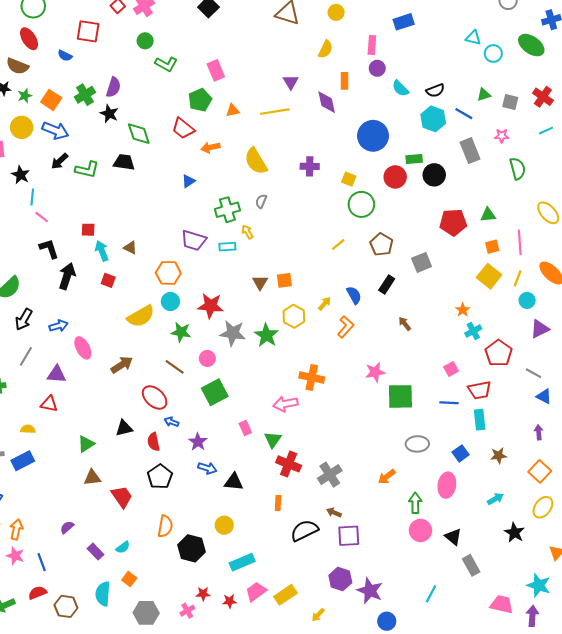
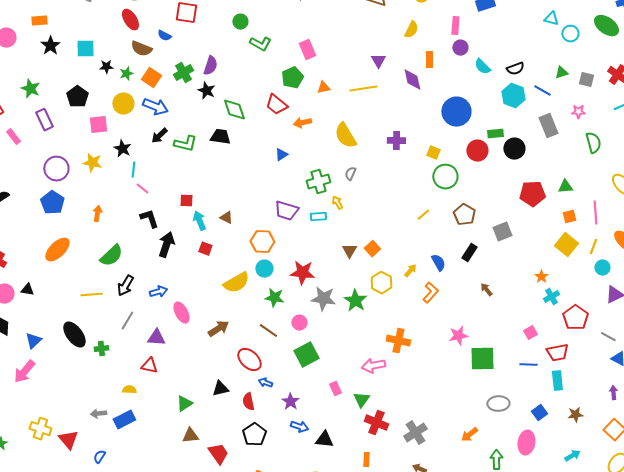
brown semicircle: (17, 66) -> (141, 49), moved
orange square: (284, 280) -> (372, 249), turned -35

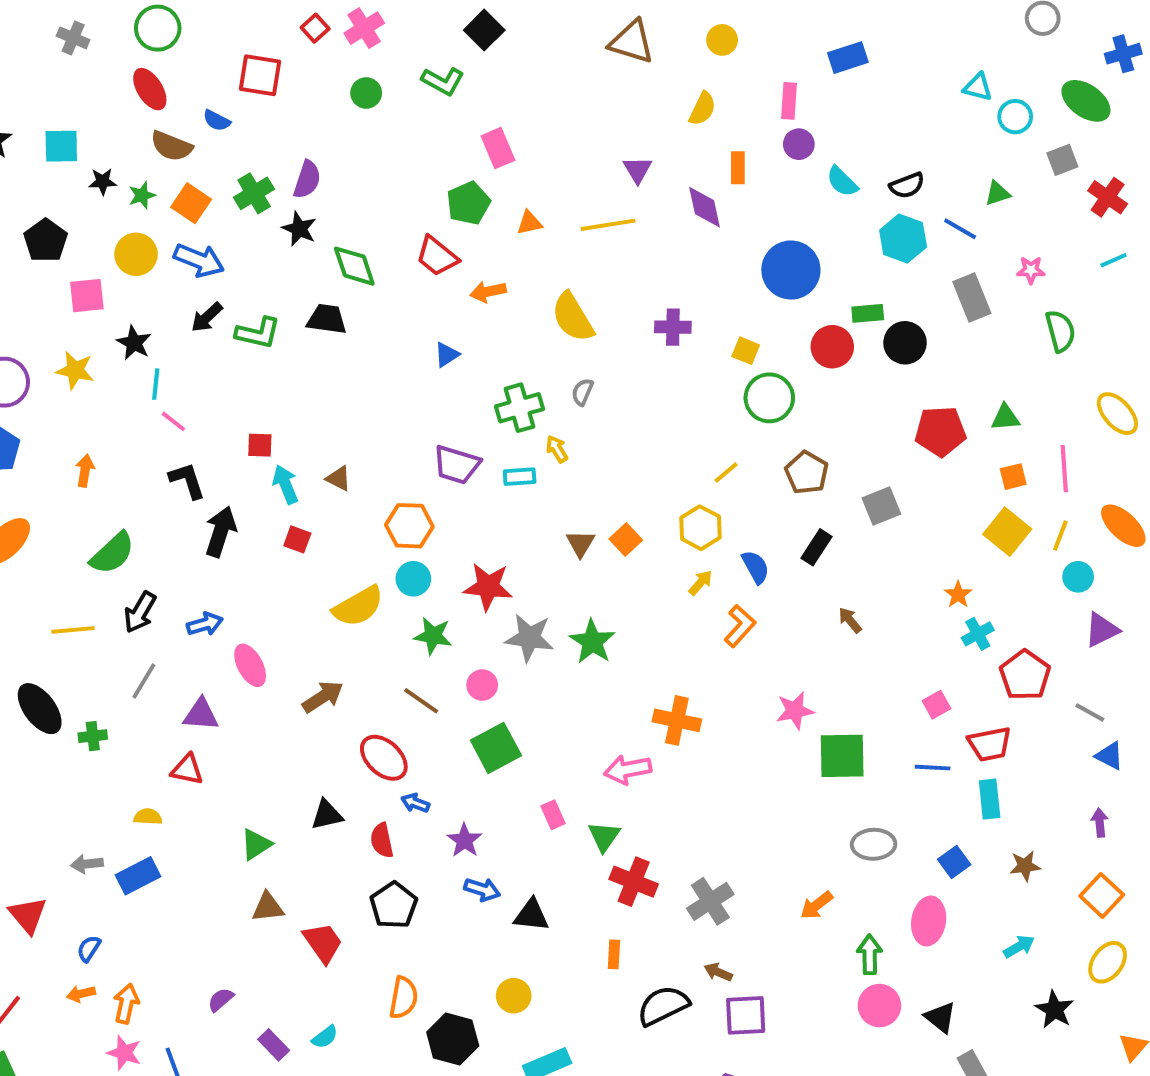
green L-shape: (260, 44) -> (443, 81), moved
gray square: (586, 80) -> (1062, 160), moved, turned -35
yellow hexagon: (381, 283) -> (700, 528), moved

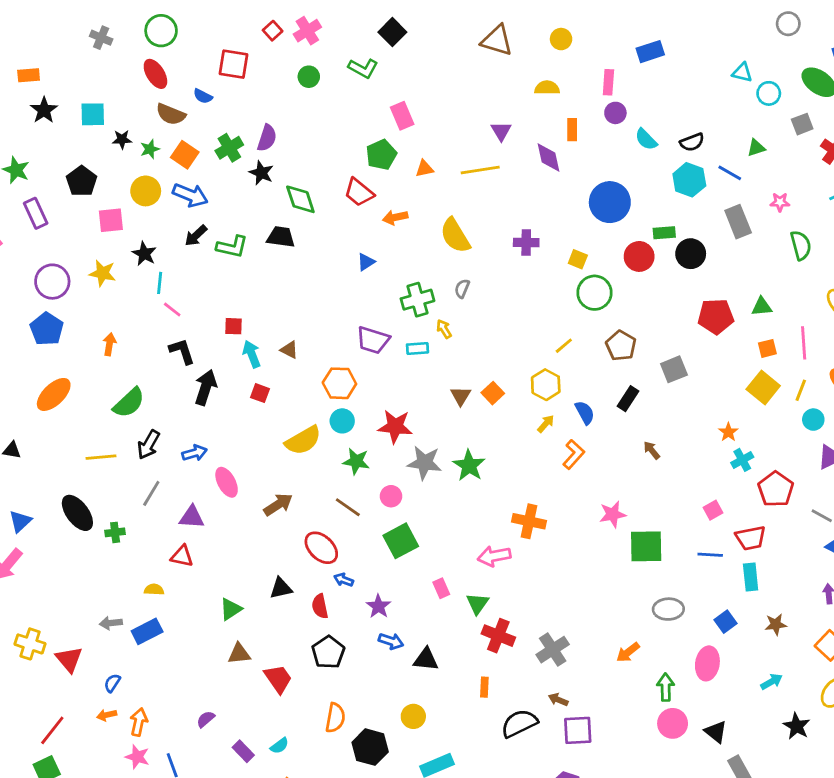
yellow semicircle: (702, 109) -> (547, 88), turned -115

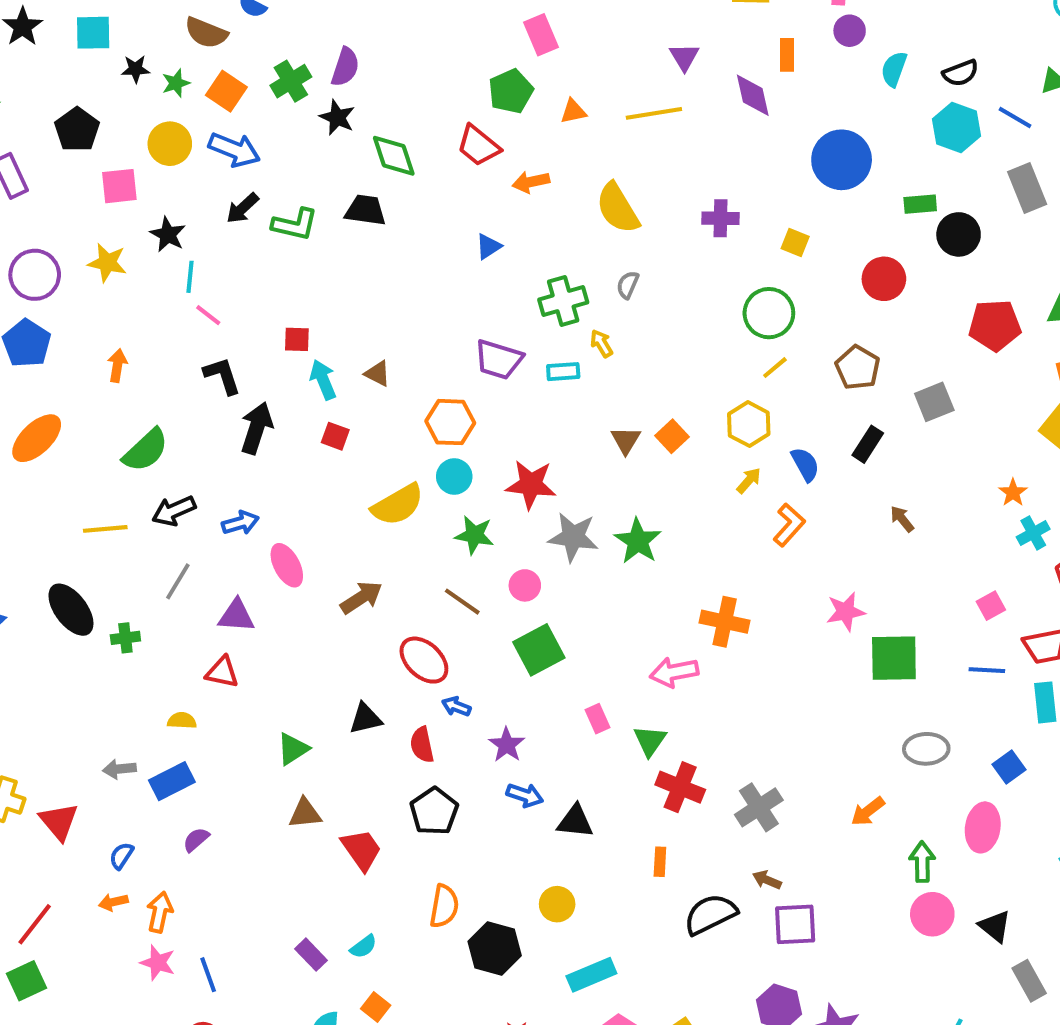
cyan semicircle: (646, 139) -> (894, 69), turned 65
red circle: (639, 256) -> (884, 279), moved
green circle: (595, 293) -> (769, 313), moved
black arrow: (148, 445) -> (174, 511), turned 36
purple semicircle: (206, 719) -> (196, 840), moved

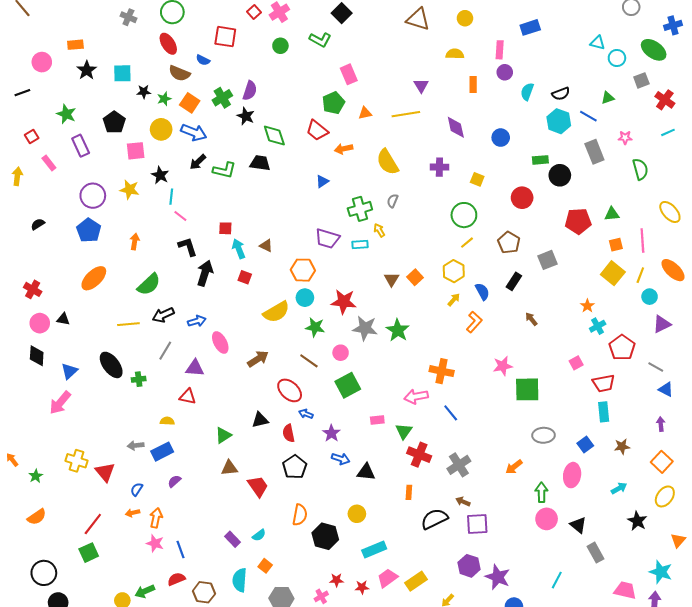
purple diamond: (753, 95) -> (456, 127), moved
blue circle: (842, 160) -> (501, 138), size x0.6
blue line: (987, 670) -> (451, 413), moved, turned 48
pink rectangle: (597, 719) -> (377, 420), turned -72

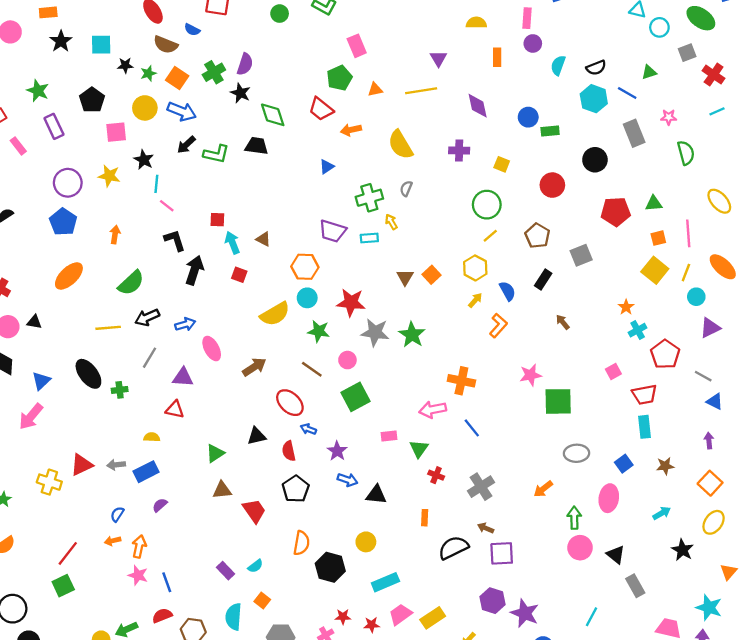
green rectangle: (540, 160) -> (550, 131), moved
red cross: (419, 455) -> (436, 475), size x0.6
red triangle: (105, 472) -> (82, 465), moved, turned 45

